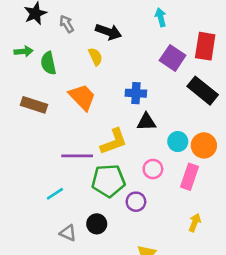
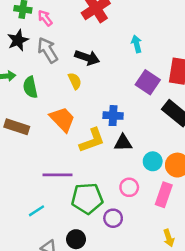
gray arrow: (67, 24) -> (48, 50), size x1.5
yellow L-shape: (114, 142) -> (92, 140), moved
yellow arrow: (195, 223) -> (169, 238), turned 140

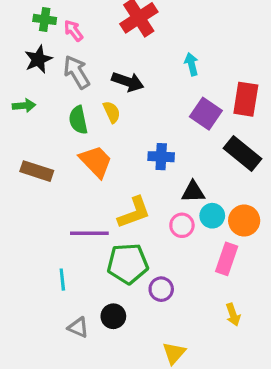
green semicircle: (30, 87) -> (78, 120), moved
yellow L-shape: (92, 140) -> (134, 213), moved
black triangle: (123, 143) -> (193, 192), moved
pink circle: (129, 187) -> (182, 225), moved
cyan line: (36, 211) -> (62, 280), turned -63

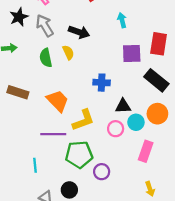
purple square: (206, 114) -> (132, 54), turned -36
orange trapezoid: (96, 161) -> (58, 101), moved
orange circle: (244, 221) -> (157, 114), moved

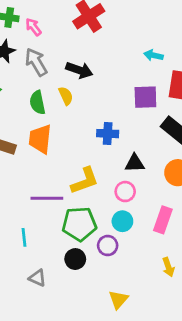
cyan arrow: (122, 20) -> (153, 55), moved, turned -64
orange trapezoid: (58, 101) -> (40, 139), moved, turned -130
cyan circle: (136, 122) -> (122, 221), moved
black circle: (69, 190) -> (75, 259), moved

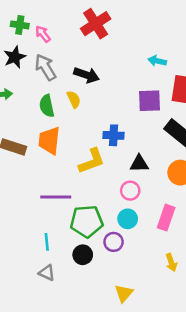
yellow L-shape: (85, 181) -> (92, 161), moved
cyan line: (24, 237) -> (47, 242), moved

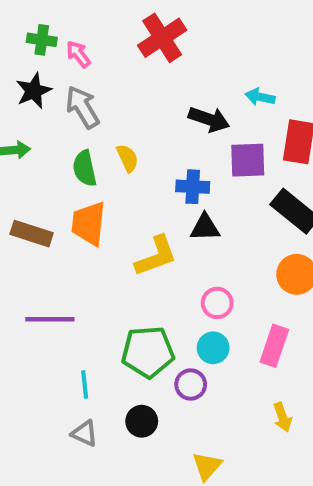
black arrow: (87, 75) -> (209, 119), moved
blue cross: (114, 135) -> (193, 187), moved
black triangle: (139, 164) -> (205, 227), moved
purple line: (56, 197) -> (50, 319), moved
black circle: (83, 255) -> (142, 421), moved

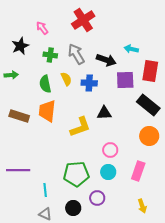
green cross: (42, 40) -> (50, 55), moved
gray arrow: (83, 107) -> (76, 54), moved
blue cross: (193, 187) -> (89, 83), moved
purple line: (50, 319) -> (18, 170), moved
purple circle: (191, 385) -> (97, 198), moved

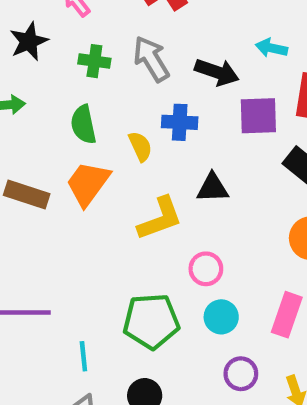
yellow semicircle: (66, 79) -> (140, 146), moved
orange trapezoid: (47, 111) -> (88, 184), turned 30
pink circle: (110, 150) -> (206, 269), moved
purple circle: (97, 198) -> (241, 374), moved

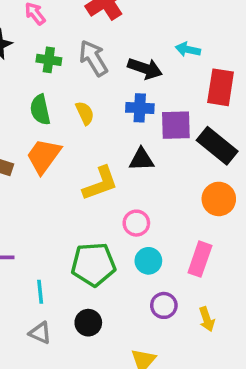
purple square: (258, 116) -> (176, 125), moved
blue cross: (180, 122) -> (140, 108), moved
yellow semicircle: (140, 146) -> (85, 113), moved

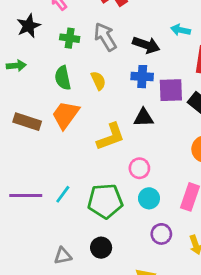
cyan line: (40, 292) -> (63, 194), moved, turned 42
gray triangle: (40, 333) -> (63, 256), turned -36

